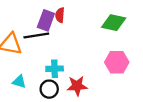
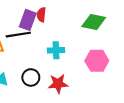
cyan cross: (55, 69) -> (56, 50), moved
black circle: (49, 89) -> (31, 77), moved

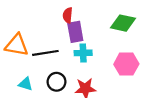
purple rectangle: (28, 20) -> (75, 32), moved, turned -30
black line: (18, 35) -> (45, 53), moved

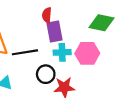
pink hexagon: (126, 64) -> (87, 53), moved
black circle: (57, 82) -> (46, 74), moved

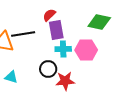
red semicircle: (47, 15) -> (49, 15), turned 40
black line: (25, 52) -> (23, 34), moved

